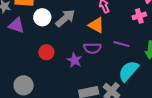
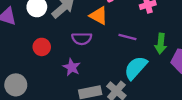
purple semicircle: (92, 48) -> (82, 39), moved
purple star: (74, 60) -> (72, 67), moved

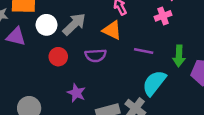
red circle: (42, 47) -> (58, 57), moved
purple star: (72, 67) -> (76, 93), moved

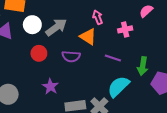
pink cross: (163, 16) -> (125, 29), moved

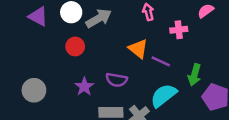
orange triangle: (88, 37) -> (138, 49), moved
purple semicircle: (71, 56) -> (117, 80), moved

